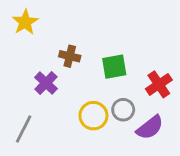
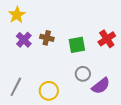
purple cross: (46, 83) -> (24, 40), moved
red cross: (159, 84) -> (107, 39), moved
yellow circle: (93, 116) -> (49, 91), moved

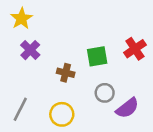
brown cross: (47, 38) -> (66, 73), moved

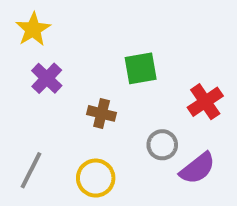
red cross: (135, 49) -> (205, 102), moved
green square: (97, 56) -> (141, 68), moved

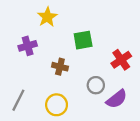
yellow star: (33, 29) -> (47, 17), moved
purple cross: (47, 78) -> (28, 46), turned 30

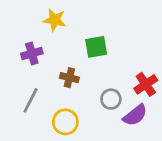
yellow star: (47, 17) -> (55, 20), turned -30
red cross: (121, 60) -> (146, 84), moved
gray line: (18, 100) -> (31, 100), moved

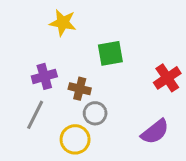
purple cross: (32, 54) -> (44, 76), moved
red cross: (146, 84) -> (167, 78), moved
gray circle: (111, 99) -> (95, 113), moved

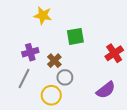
brown cross: (80, 89) -> (54, 61), turned 32

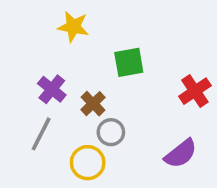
purple cross: (30, 52) -> (52, 89), turned -35

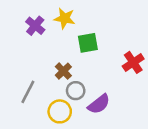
yellow star: (73, 27) -> (65, 18), moved
purple cross: (52, 89) -> (35, 26), moved
purple semicircle: (181, 154) -> (99, 104), moved

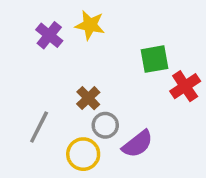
green square: (88, 43) -> (155, 59), moved

